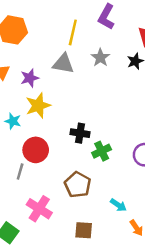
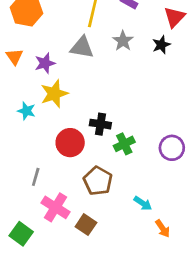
red circle: (36, 150) -> (70, 143), moved
gray line: (20, 172) -> (36, 177), moved
brown square: (84, 230) -> (86, 225), moved, turned 30

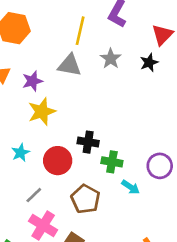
cyan star: (26, 111) -> (21, 153), moved, turned 30
green cross: (124, 144) -> (112, 162), turned 36
gray line: (36, 177) -> (34, 195), moved, turned 30
cyan arrow: (143, 203) -> (131, 187), moved

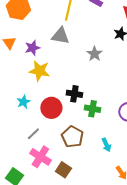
gray star: (111, 59) -> (94, 54), moved
yellow star: (42, 112) -> (39, 71), turned 30
cyan arrow: (131, 187) -> (106, 145), moved, turned 32

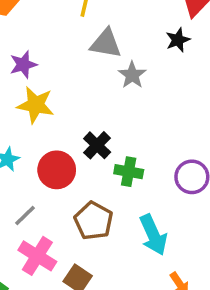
gray triangle: (60, 36) -> (106, 43), moved
black cross: (74, 94) -> (97, 145), turned 35
cyan arrow: (106, 145) -> (153, 235), size x1.6

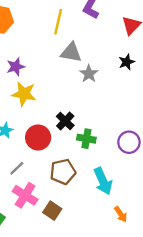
black star: (178, 40) -> (127, 62), moved
brown pentagon: (94, 221) -> (63, 172), turned 30

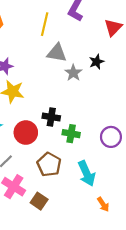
black star: (127, 62) -> (97, 62), moved
black cross: (65, 121) -> (51, 117), turned -35
brown pentagon: (63, 172) -> (49, 165), turned -30

